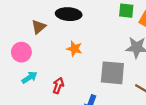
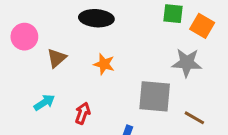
brown triangle: (39, 27) -> (57, 58), moved
pink circle: (21, 52) -> (24, 37), moved

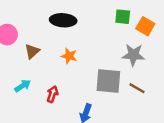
brown line: (194, 118) -> (137, 88), moved

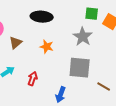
gray star: (133, 55) -> (83, 37), moved, turned 30
brown line: (137, 88) -> (104, 87), moved

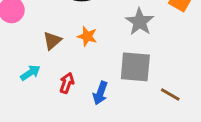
brown triangle: (16, 43) -> (52, 41), moved
blue arrow: (61, 95) -> (100, 93), moved

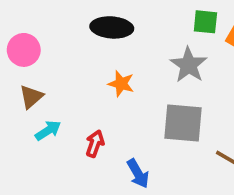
brown triangle: (52, 41) -> (31, 97), moved
blue arrow: (100, 93) -> (138, 174), moved, turned -50

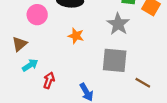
pink circle: (24, 50) -> (37, 15), moved
red arrow: (95, 144) -> (49, 80), moved

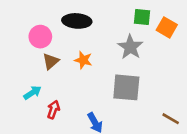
brown triangle: (20, 44) -> (51, 61), moved
brown line: (143, 83) -> (171, 119), moved

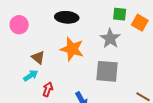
pink circle: (40, 37) -> (19, 25), moved
orange star: (83, 60) -> (72, 49), size x1.6
brown triangle: (51, 61) -> (38, 58), moved, turned -40

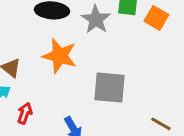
gray star: (110, 38) -> (96, 19), moved

